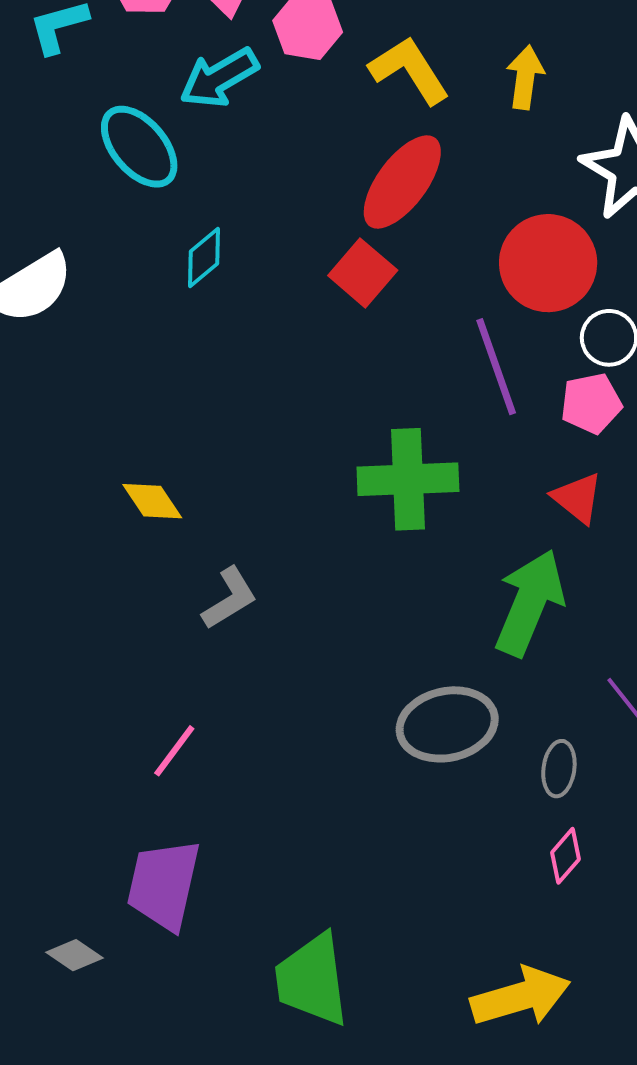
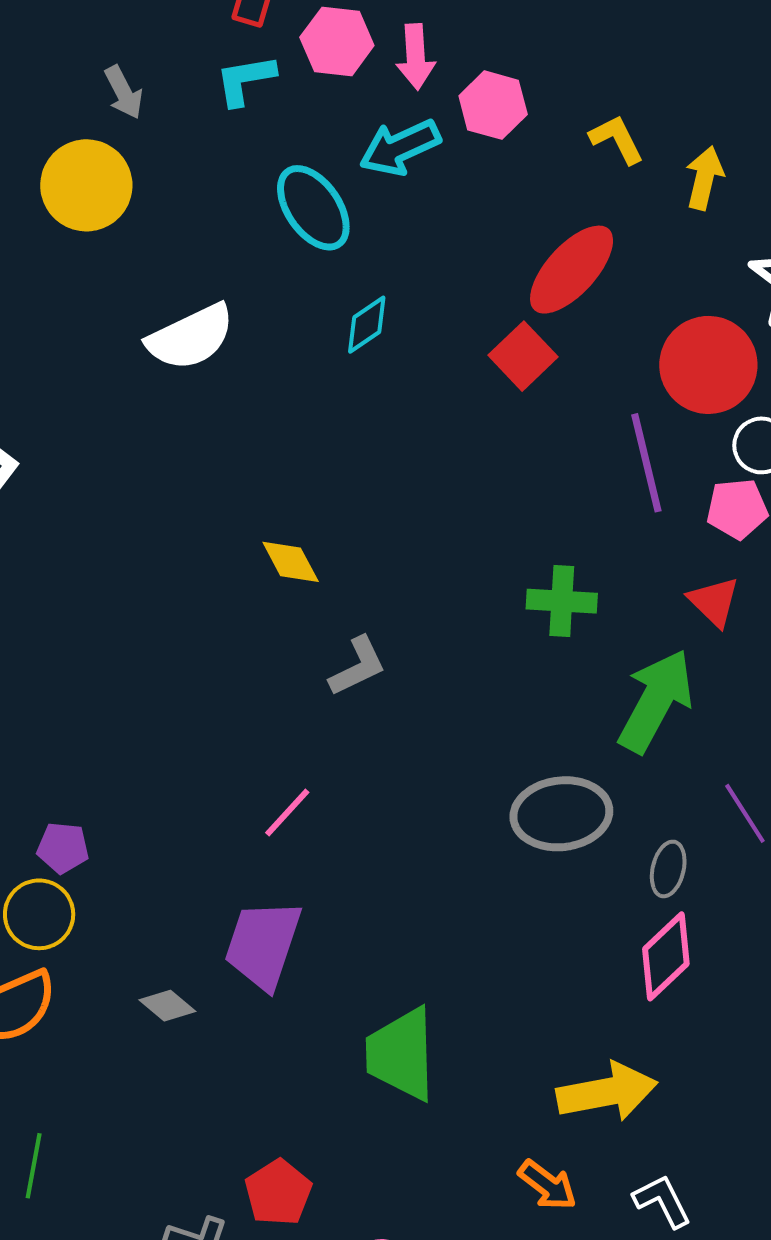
yellow L-shape: (409, 70) -> (617, 139), moved, size x0.7
green cross: (408, 479) -> (562, 601), moved, size x0.7
pink diamond: (566, 856) -> (666, 956), size x1.6

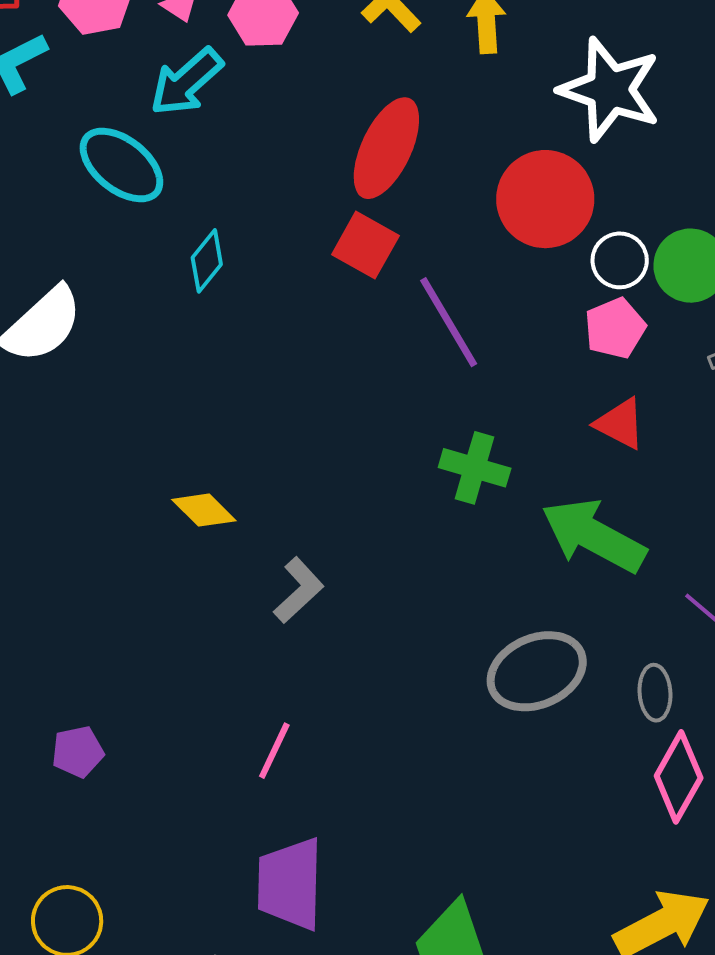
purple line: (646, 463) -> (449, 322), moved
green cross: (562, 601) -> (475, 468), turned 30
green arrow: (656, 701) -> (594, 536), turned -73
purple pentagon: (63, 848) -> (78, 752), moved

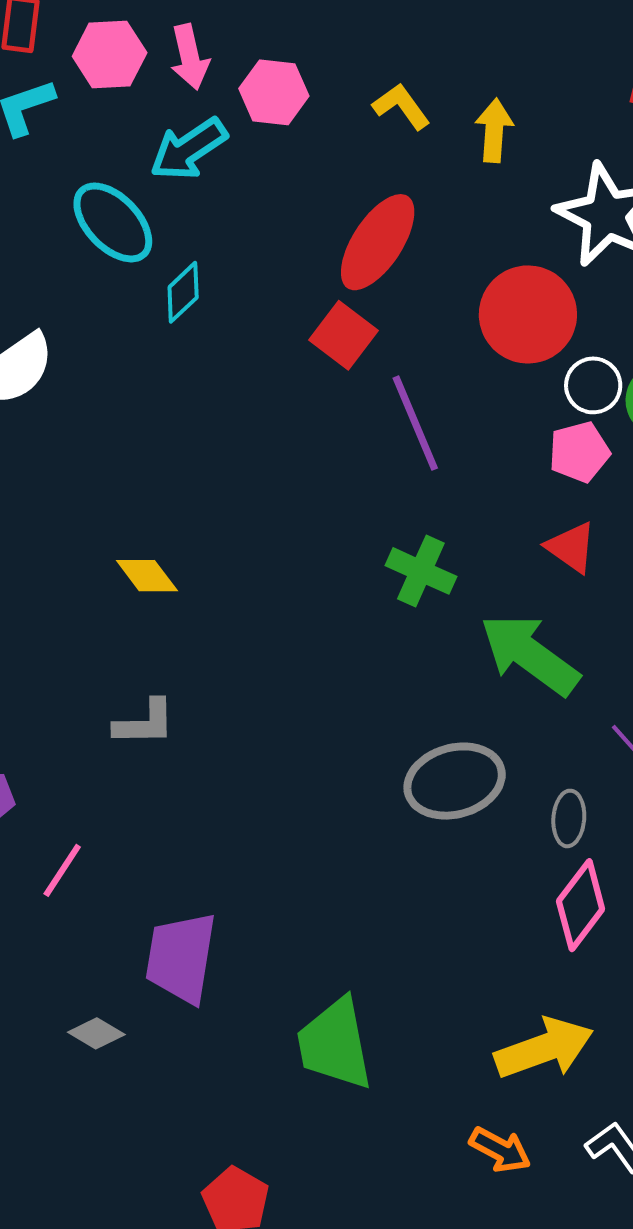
cyan diamond: (207, 261) -> (183, 292), moved
gray L-shape: (299, 590) -> (145, 723), moved, turned 34
pink line: (274, 751) -> (62, 870), moved

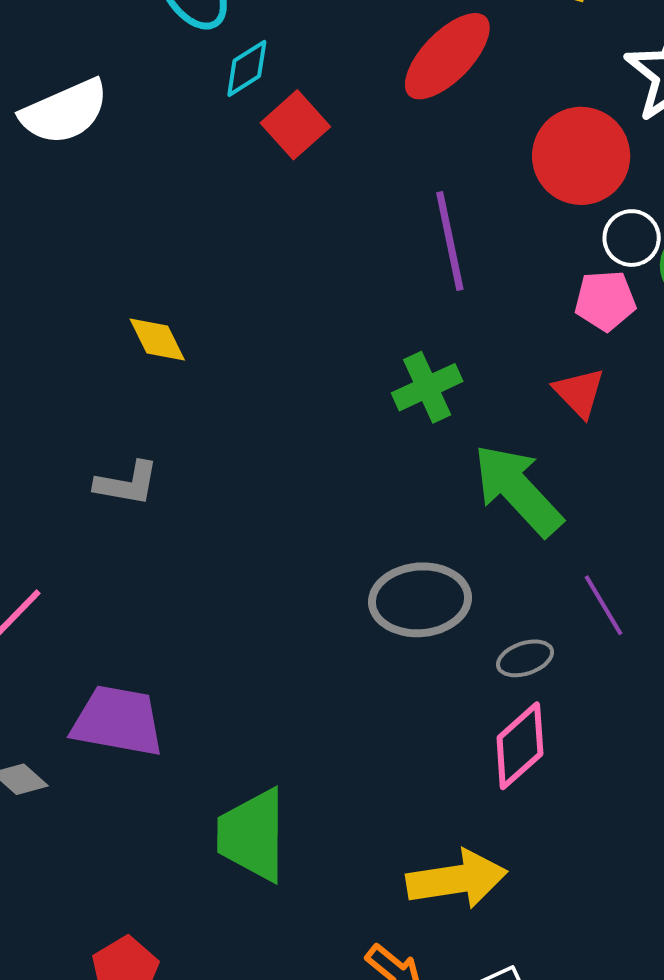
red square: (344, 335) -> (295, 125), moved
green cross: (421, 571) -> (427, 387), turned 30
gray ellipse: (569, 818) -> (525, 658), turned 56
purple trapezoid: (181, 958) -> (118, 721), turned 80

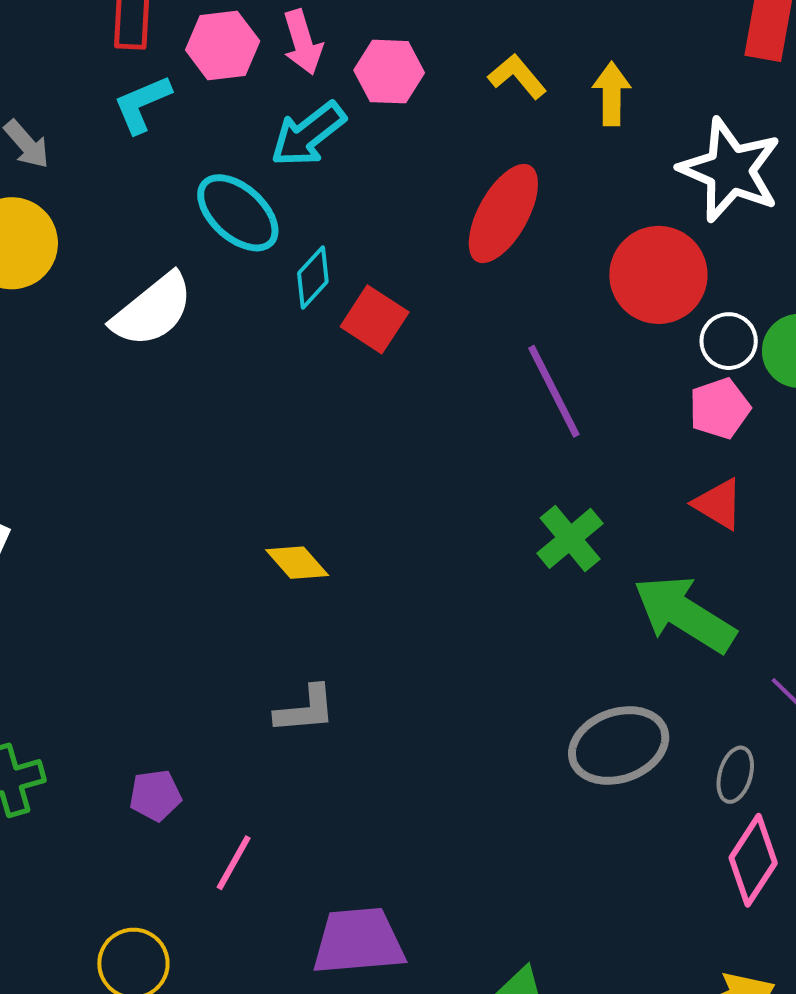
white semicircle: (64, 112) -> (152, 310), moved
gray ellipse: (525, 658) -> (735, 775), turned -40

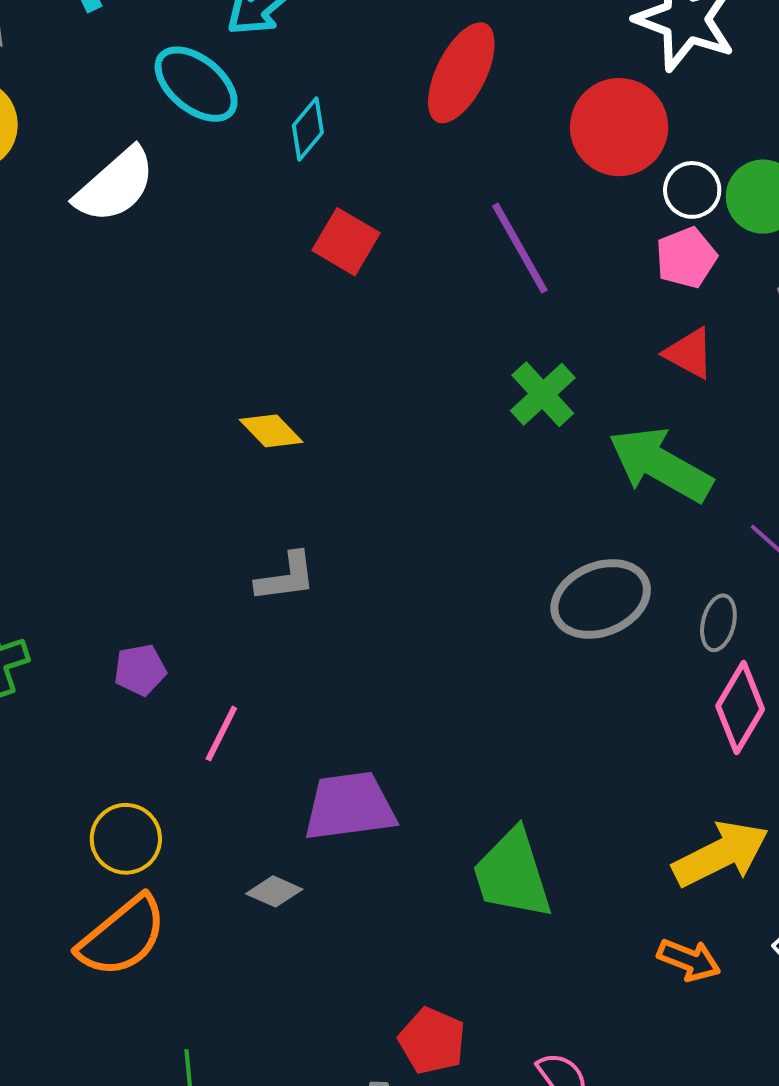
cyan diamond: (313, 277) -> (308, 129), moved
red square: (375, 319) -> (346, 242), moved

